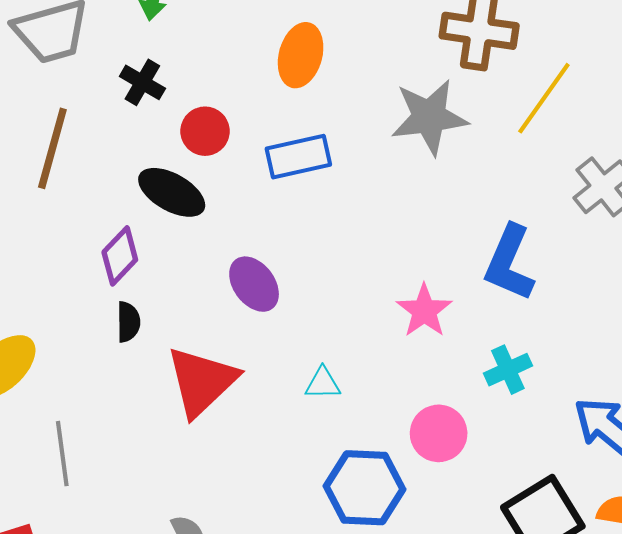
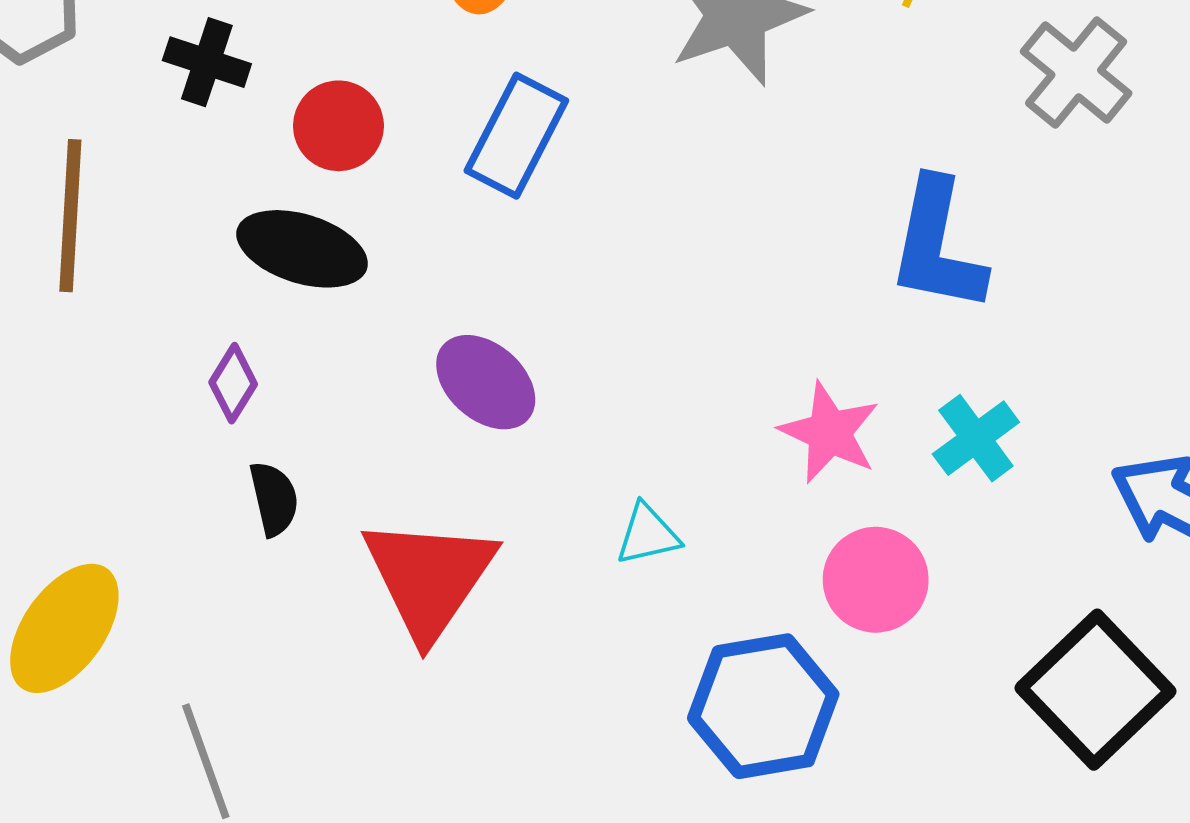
blue rectangle: (298, 157) -> (516, 136), turned -38
purple diamond: (120, 256) -> (233, 383), size x0.7
pink star: (424, 311) -> (829, 433), moved

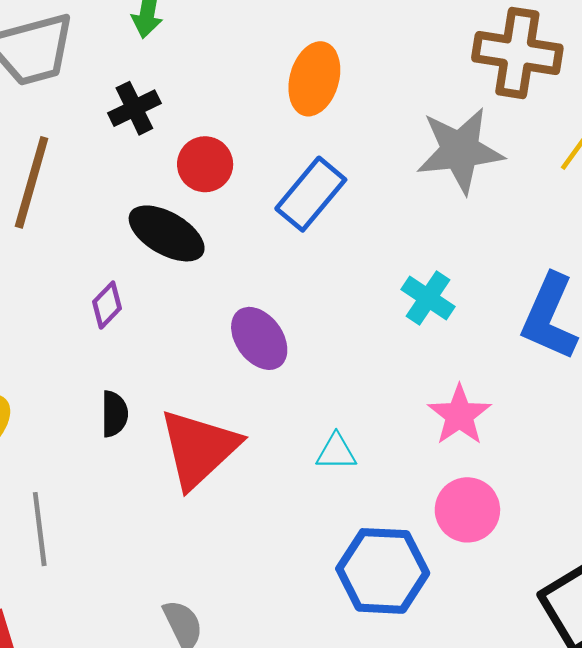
black cross: (207, 62) -> (134, 108), turned 33
cyan cross: (976, 438) -> (428, 298), moved, turned -32
black semicircle: (274, 499) -> (114, 414), moved

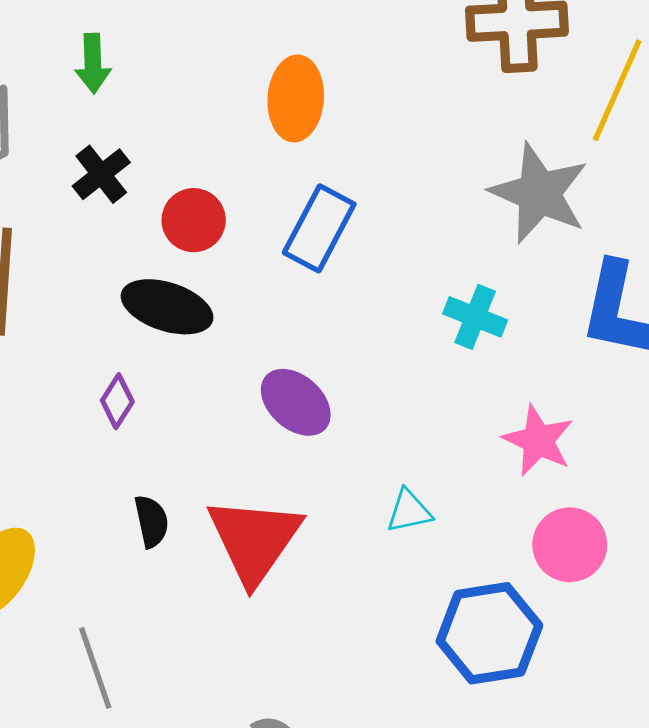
gray star: (460, 150) -> (539, 193), moved, turned -30

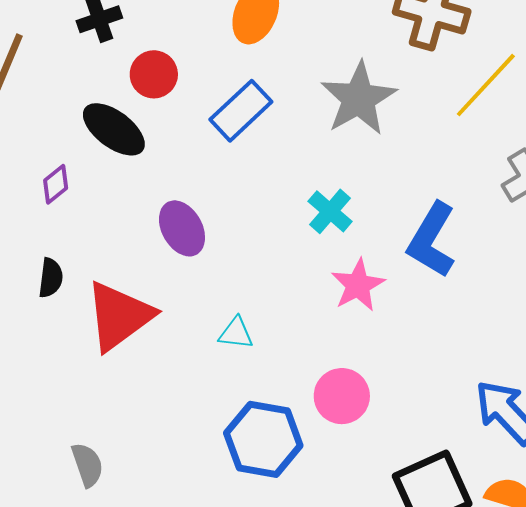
gray star: (539, 193) -> (359, 99), moved
pink star: (538, 440) -> (358, 285), moved

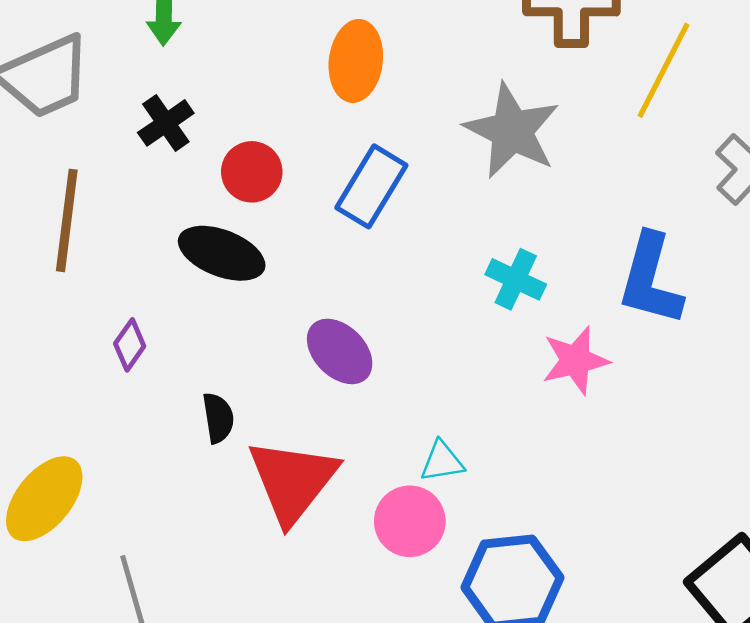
purple diamond: (56, 184) -> (130, 345), moved
black semicircle: (51, 278) -> (218, 418), moved
pink star: (358, 285) -> (575, 360), turned 30
pink circle: (342, 396) -> (410, 521), moved

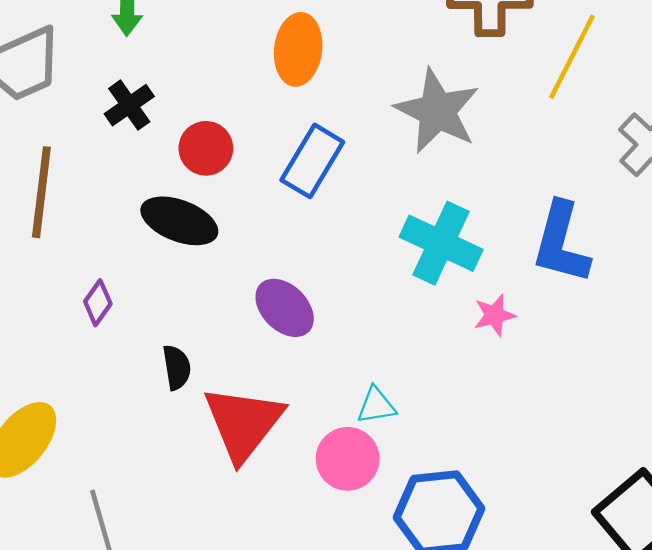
cyan cross: (516, 279) -> (441, 243), size x1.5
pink star: (575, 360) -> (494, 315), size x0.7

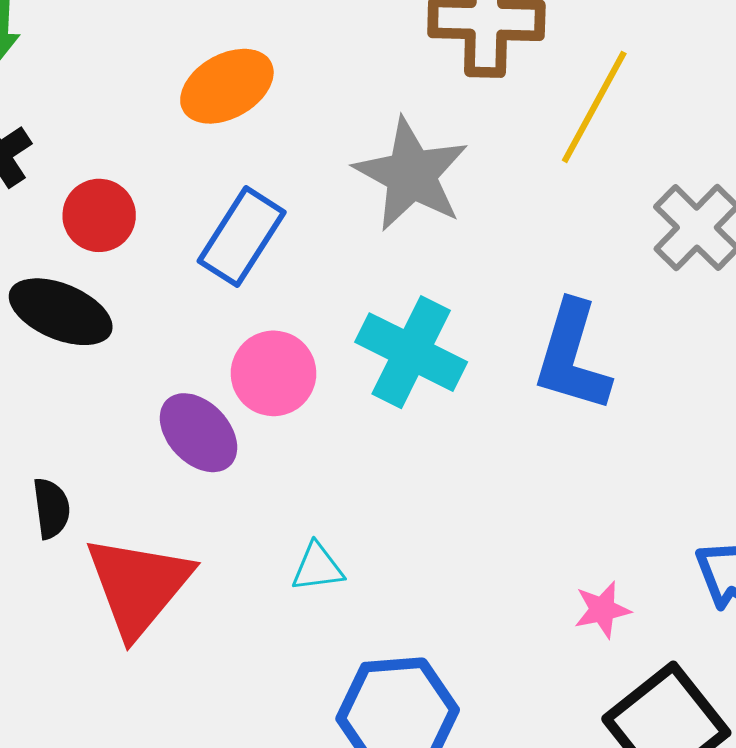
orange ellipse: (298, 49) -> (227, 86), turned 52
pink star: (494, 315) -> (602, 610), moved
pink circle: (348, 459) -> (273, 373), moved

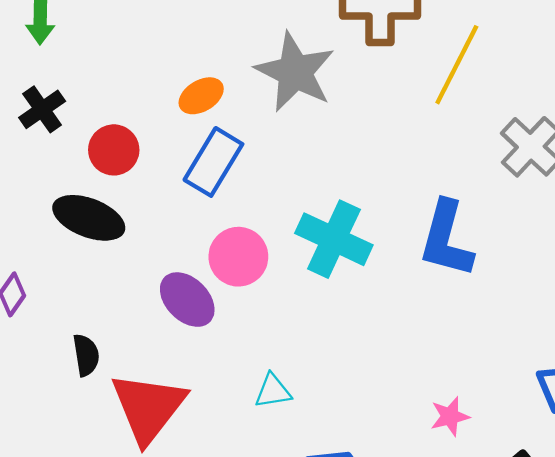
orange ellipse: (227, 86) -> (201, 96), moved, size x0.7
gray star: (411, 175) -> (295, 72), moved
pink star: (602, 610) -> (450, 416), moved

